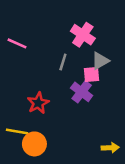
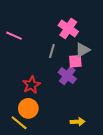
yellow line: (17, 132) -> (19, 123), moved, turned 30
orange circle: (34, 144) -> (28, 108), moved
yellow arrow: (110, 148) -> (77, 122), moved

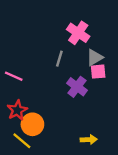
pink line: (14, 36) -> (14, 76), moved
pink square: (75, 61) -> (98, 72), moved
red star: (31, 85) -> (17, 110), moved

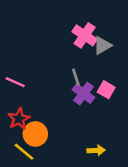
gray triangle: (95, 57) -> (102, 45), moved
gray line: (59, 59) -> (76, 77), moved, turned -35
pink square: (98, 72) -> (106, 90), moved, turned 35

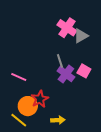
pink line: (15, 82) -> (19, 77), moved
red star: (19, 119) -> (40, 99), moved
yellow arrow: (96, 150) -> (58, 120), moved

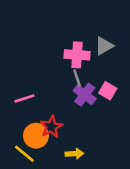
pink cross: (67, 28) -> (77, 55), moved, turned -30
pink line: (19, 77) -> (24, 99), turned -42

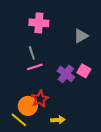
pink cross: (77, 55) -> (39, 23), moved
gray line: (77, 78) -> (32, 53), moved
pink line: (24, 99) -> (35, 67), moved

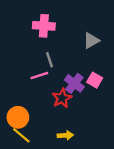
gray line: (32, 53) -> (50, 60), moved
red star: (40, 99) -> (62, 98), moved
orange circle: (28, 106) -> (18, 117), moved

